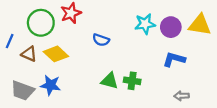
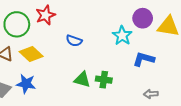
cyan star: (145, 24) -> (122, 36), moved, turned -30
purple circle: (171, 27) -> (143, 18), moved

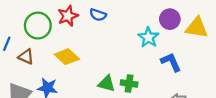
blue semicircle: (74, 41) -> (98, 15), moved
yellow diamond: (31, 54) -> (67, 57), moved
blue L-shape: (144, 59) -> (171, 62), turned 50

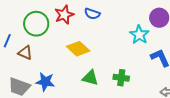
yellow diamond: (67, 57) -> (78, 49), moved
green triangle: (107, 84) -> (90, 78), moved

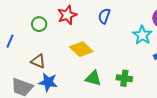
blue semicircle: (92, 14) -> (104, 16), moved, turned 91
green circle: (36, 24) -> (39, 24), size x0.6
brown triangle: (25, 53) -> (38, 61), moved

